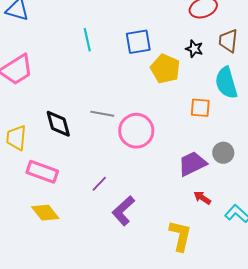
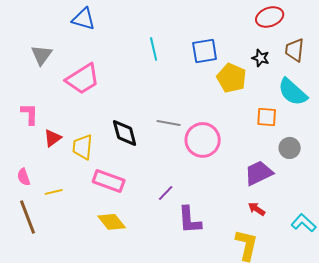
cyan semicircle: (226, 83) -> (293, 92), turned -32
gray circle: (223, 153) -> (290, 148), moved
red arrow: (202, 198) -> (257, 209), moved
purple L-shape: (123, 211) -> (190, 220), turned -52

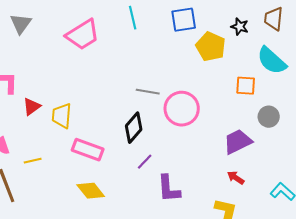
pink trapezoid: (83, 79) -> (83, 35), moved
black diamond: (125, 133) -> (134, 128), moved, turned 56

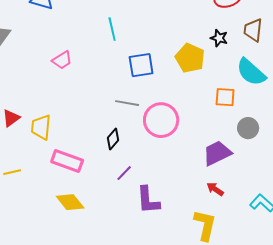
blue square: (184, 20) -> (141, 65), moved
pink trapezoid: (83, 35) -> (62, 60), moved, size x0.6
black diamond: (134, 128) -> (113, 139), size x0.7

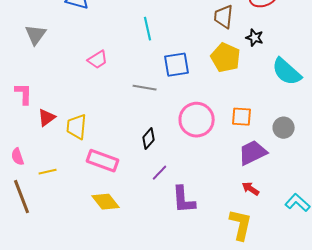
brown trapezoid: (253, 30) -> (224, 17), moved
orange square: (225, 97) -> (242, 117), moved
gray line: (127, 103) -> (145, 88), moved

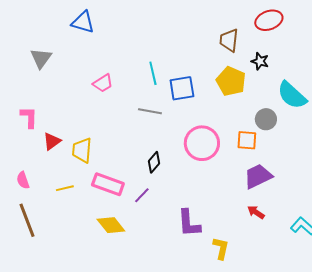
cyan line: (148, 29) -> (153, 73), moved
gray circle: (284, 128) -> (266, 119), moved
yellow line: (48, 172) -> (65, 188), moved
purple line: (160, 173) -> (142, 195), moved
yellow L-shape: (241, 225) -> (221, 248), moved, size x0.7

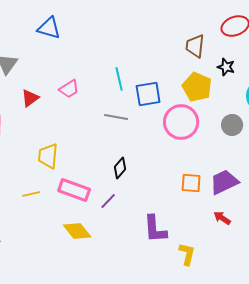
orange square: (247, 140) -> (191, 183), moved
red triangle: (52, 141) -> (30, 98), moved
pink circle: (202, 143) -> (181, 122), moved

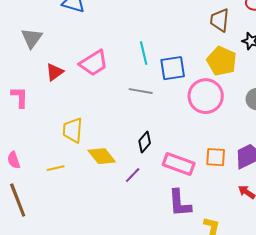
pink trapezoid: (69, 89) -> (94, 63), size x1.4
pink rectangle: (74, 190) -> (179, 164), moved
yellow diamond: (77, 231) -> (102, 156), moved

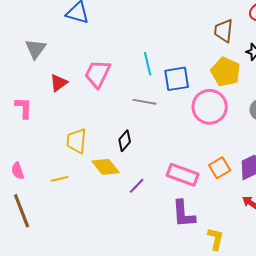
pink trapezoid: (94, 63) -> (98, 74), turned 148
black diamond: (145, 142) -> (125, 141), moved
orange square: (216, 157) -> (220, 168), turned -35

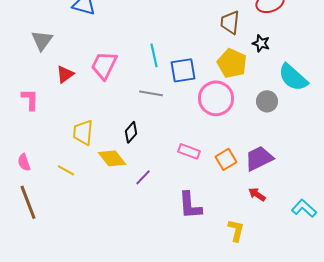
pink rectangle: (183, 175) -> (189, 151), moved, size x0.7
yellow line: (60, 179) -> (66, 170), turned 42
yellow L-shape: (216, 239) -> (236, 230), moved

